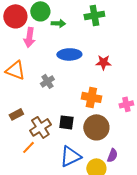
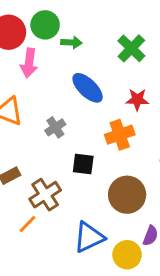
green cross: (94, 15) -> (131, 48), moved, turned -36
blue ellipse: (69, 54) -> (88, 88), turned 45
orange cross: (91, 97) -> (120, 135), moved, turned -30
black square: (66, 122) -> (83, 164), moved

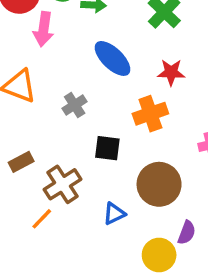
blue triangle: (89, 237) -> (114, 214), moved, size x0.6

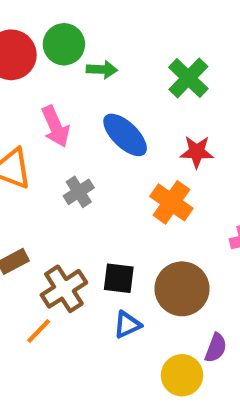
pink arrow: (44, 29) -> (56, 126), moved, turned -32
orange cross: (150, 114) -> (171, 202), turned -36
black square: (107, 148) -> (119, 278), moved

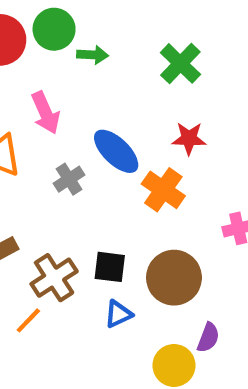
blue ellipse: (125, 135) -> (116, 151), moved

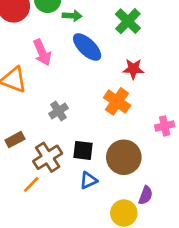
blue ellipse: (116, 151) -> (87, 47), moved
gray cross: (69, 179) -> (59, 111), moved

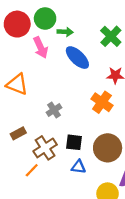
pink arrow: (42, 52) -> (41, 48), moved
blue triangle: (88, 180) -> (79, 167), turned 32

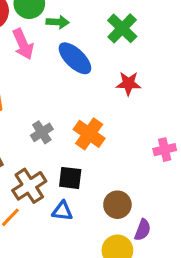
orange cross: (102, 102) -> (89, 134), moved
brown circle: (108, 148) -> (117, 205), moved, size x0.7
blue triangle: (79, 167) -> (62, 211), moved

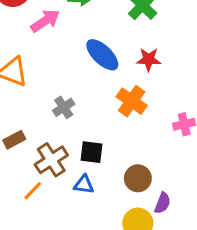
pink arrow: (23, 44) -> (45, 21), turned -100
blue ellipse: (75, 58) -> (102, 55), moved
orange cross: (89, 134) -> (132, 101), moved

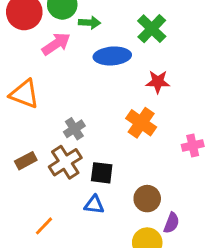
blue ellipse: (102, 55) -> (112, 56), moved, turned -48
brown cross: (51, 160) -> (65, 162), moved
orange line: (33, 191) -> (44, 226), moved

